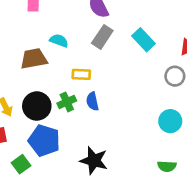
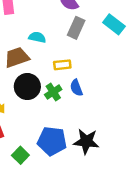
black circle: (37, 106) -> (27, 87), moved
blue pentagon: (44, 141) -> (52, 141), moved

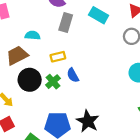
black star: (86, 141) -> (88, 121), turned 30

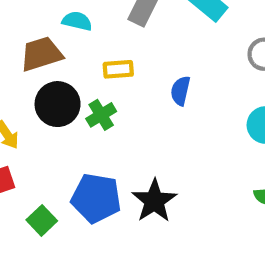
blue semicircle: (73, 75) -> (180, 91), moved, turned 32

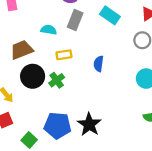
cyan semicircle: (77, 21) -> (49, 30), moved

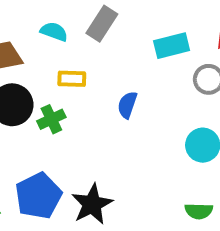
cyan rectangle: (110, 15) -> (172, 46), moved, turned -60
blue pentagon: (58, 126) -> (38, 196), turned 30

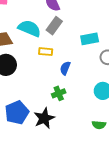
cyan semicircle: (54, 32) -> (29, 28), size x1.6
yellow rectangle: (72, 79) -> (46, 52), moved
green cross: (51, 119) -> (59, 93), moved

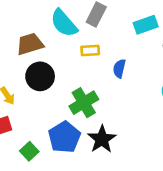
cyan semicircle: (29, 28) -> (64, 23), turned -145
green cross: (59, 93) -> (84, 103), moved, size x1.5

